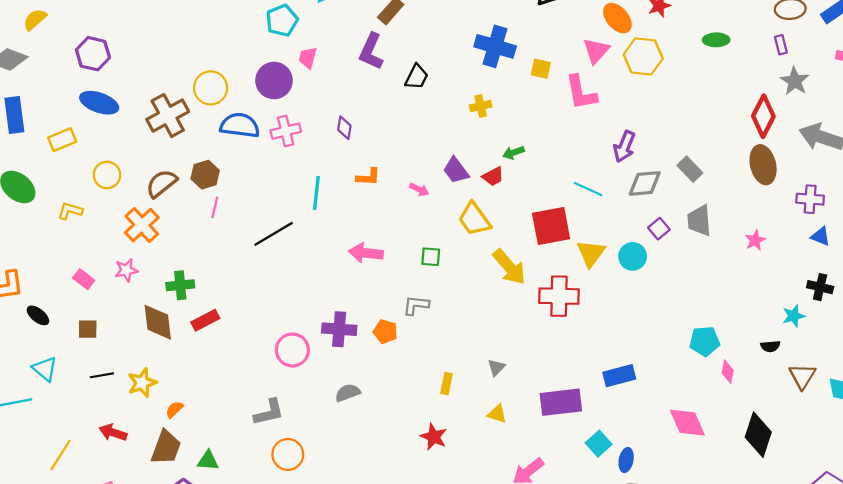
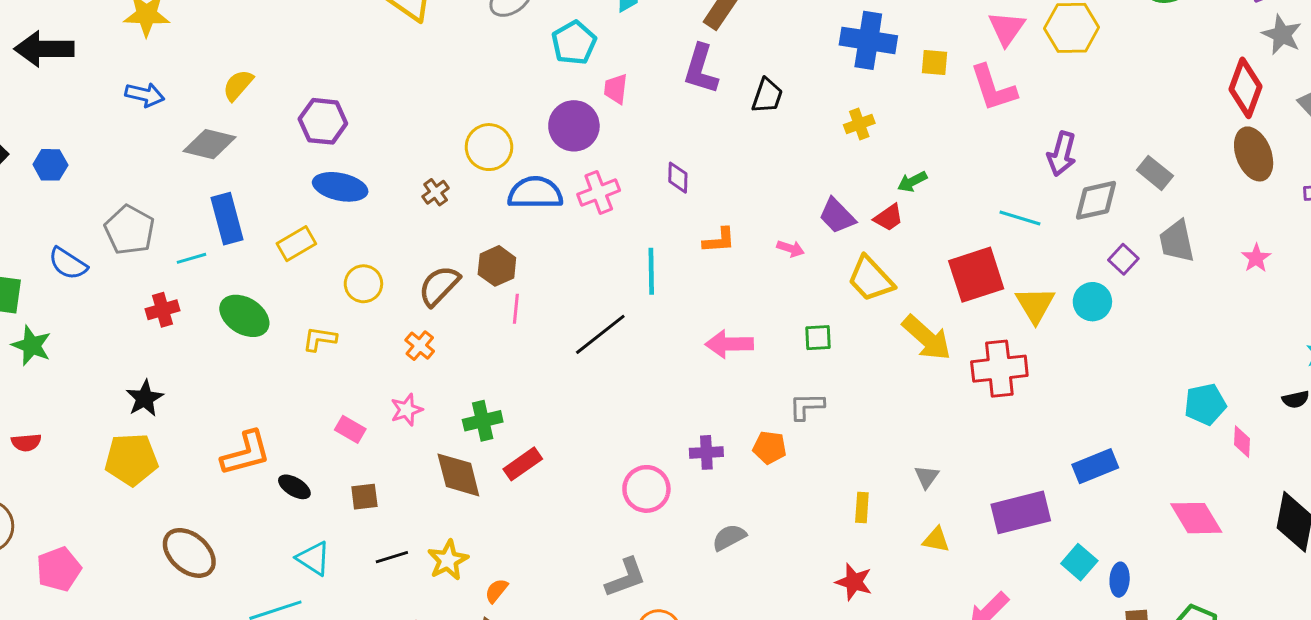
brown cross: (168, 116) -> (436, 192), size x0.5
orange cross: (142, 225) -> (420, 346), size x0.6
purple cross: (339, 329) -> (706, 452), size x0.7

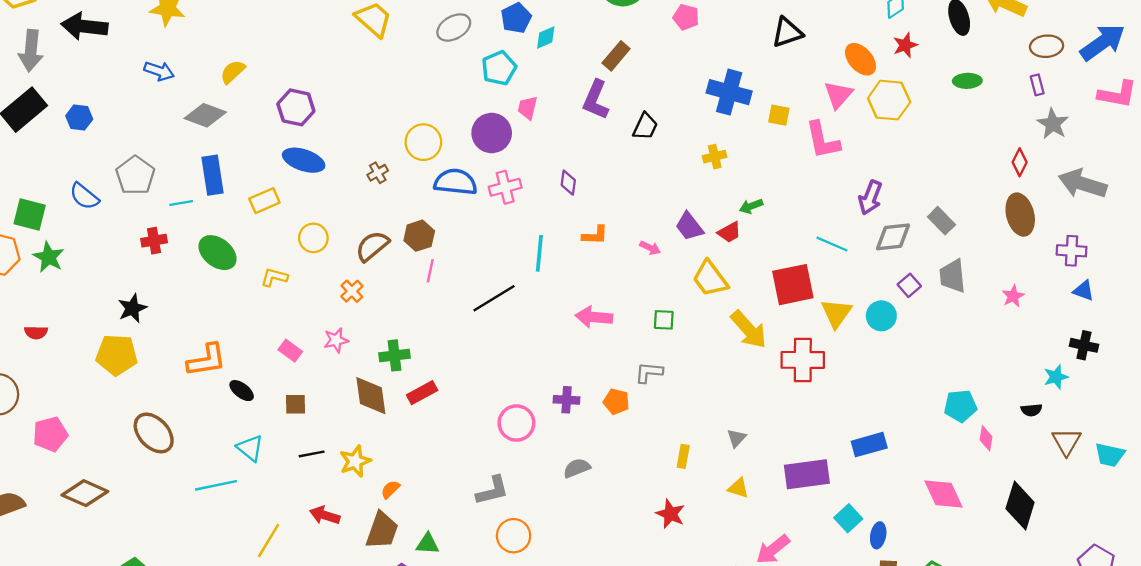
red diamond: (1245, 88) -> (1020, 162), size x0.6

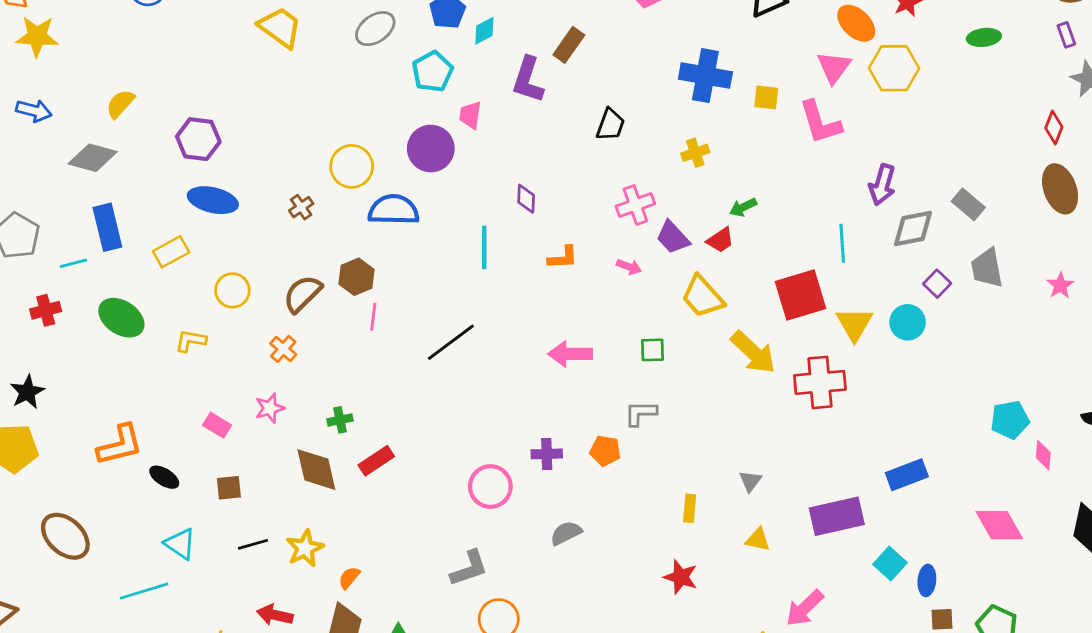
purple L-shape: (596, 100) -> (528, 80), moved
pink cross: (505, 187) -> (635, 205), moved
cyan line: (832, 244) -> (842, 243), turned 68
cyan line: (539, 253) -> (484, 248), moved
green cross: (394, 355) -> (340, 420), size x0.7

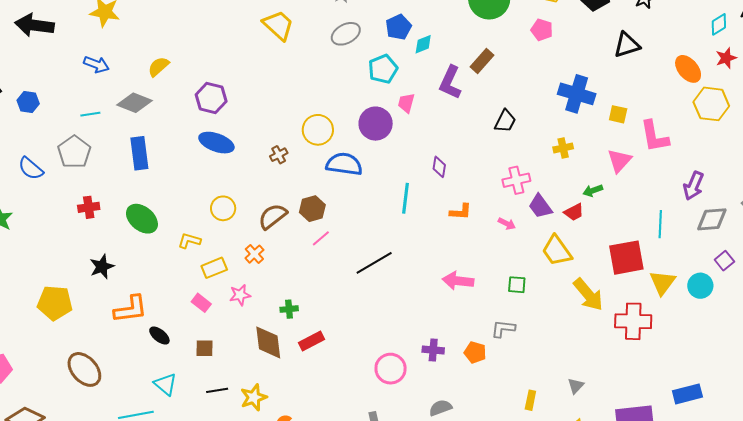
pink triangle: (834, 67) -> (619, 161), moved
yellow rectangle: (171, 252) -> (214, 268), moved
cyan line: (74, 263) -> (90, 114), moved
pink line: (373, 317) -> (321, 238), turned 36
black star: (27, 392) -> (102, 267), moved

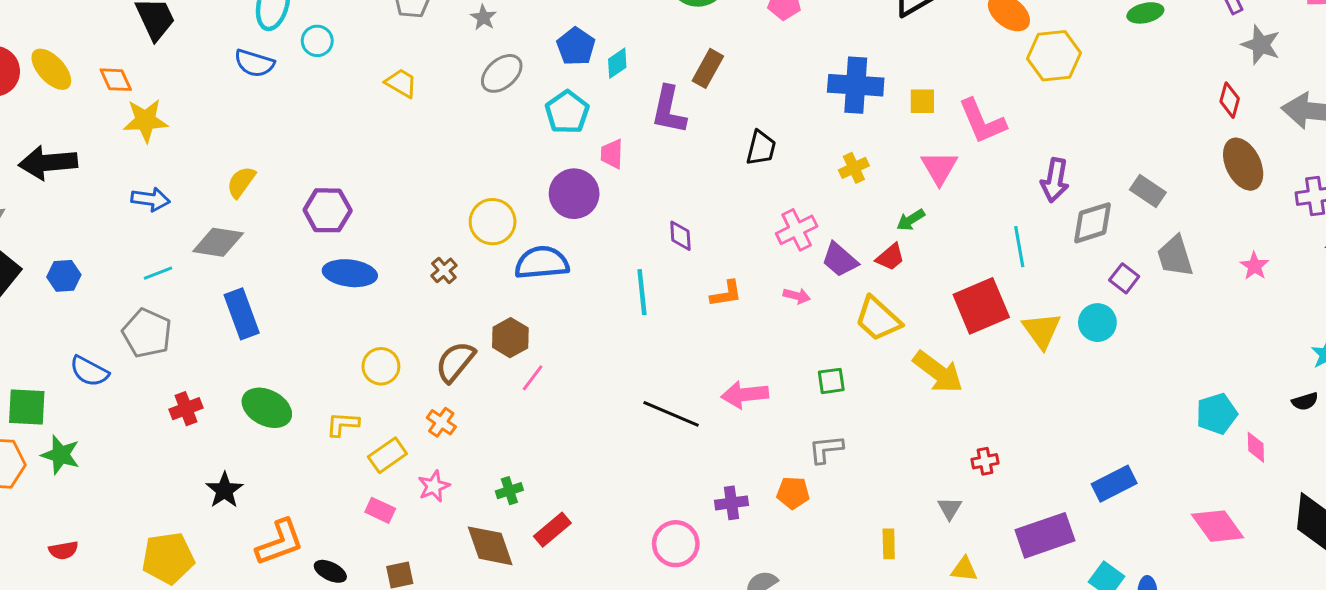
yellow trapezoid: (278, 25) -> (401, 83), size x0.7
black line: (374, 263) -> (671, 414), moved, turned 66
red cross: (633, 321) -> (985, 461), moved, size x0.5

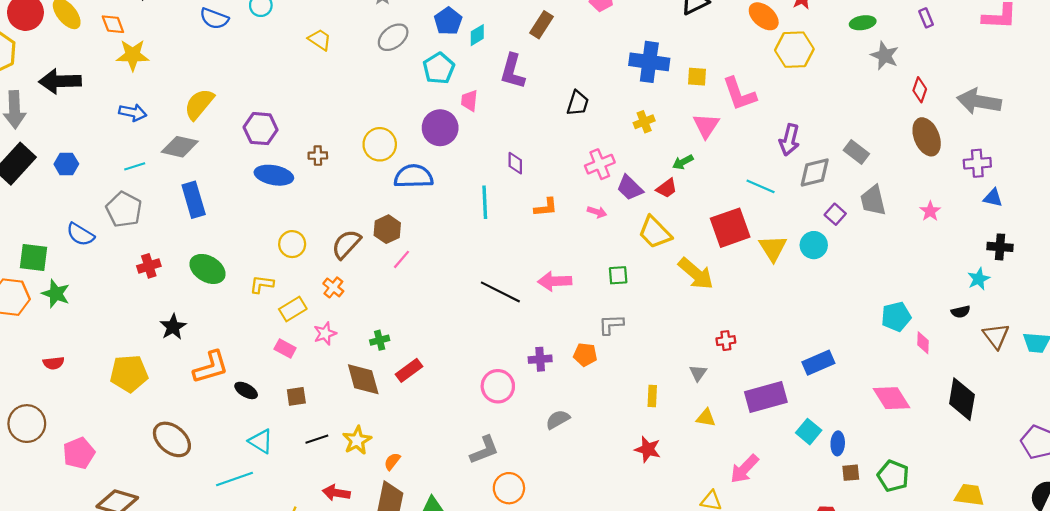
gray star: (1261, 45) -> (885, 56), moved
brown rectangle: (708, 68) -> (541, 25), moved
yellow semicircle: (241, 182) -> (199, 104), size x1.4
cyan line: (1019, 247) -> (761, 186), turned -60
brown cross: (444, 270) -> (318, 156), moved, turned 36

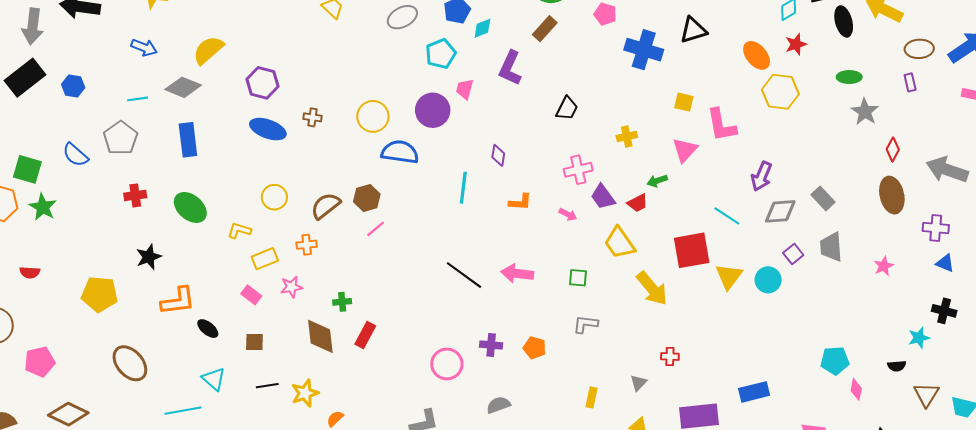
blue cross: (649, 62) -> (644, 50), moved
orange cross: (333, 287) -> (307, 245), turned 36
gray L-shape: (611, 325) -> (585, 324), moved
red rectangle: (409, 370) -> (365, 335), turned -35

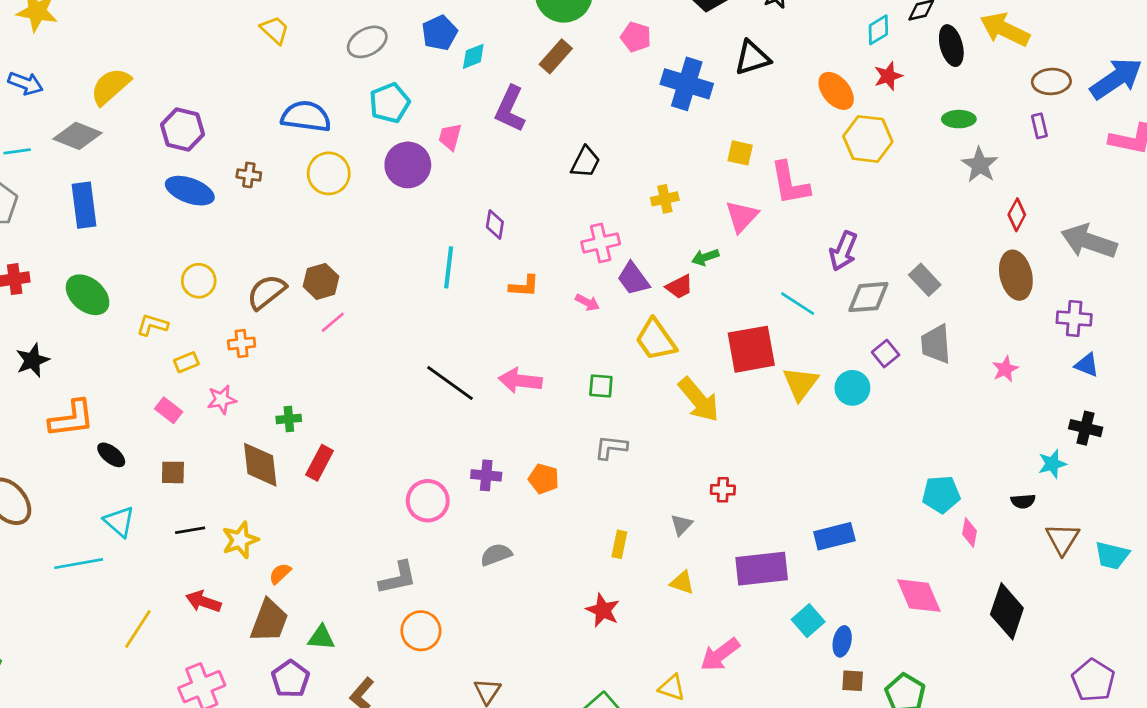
cyan pentagon: (441, 54) -> (390, 103), moved
blue semicircle: (400, 152) -> (306, 117), moved
yellow rectangle: (265, 259) -> (186, 362), size x0.7

